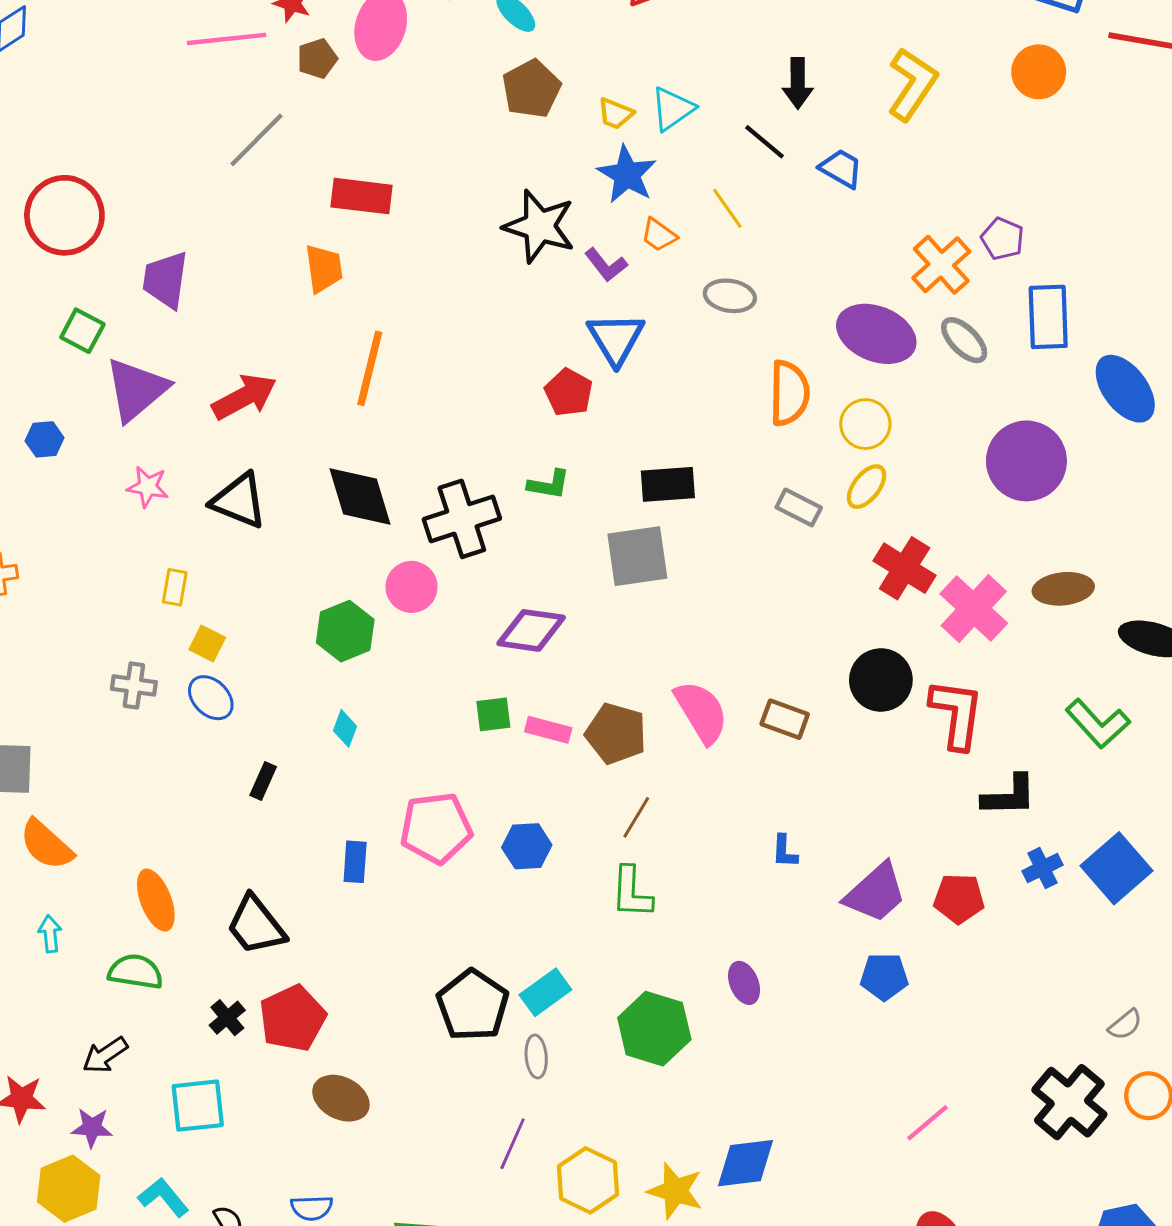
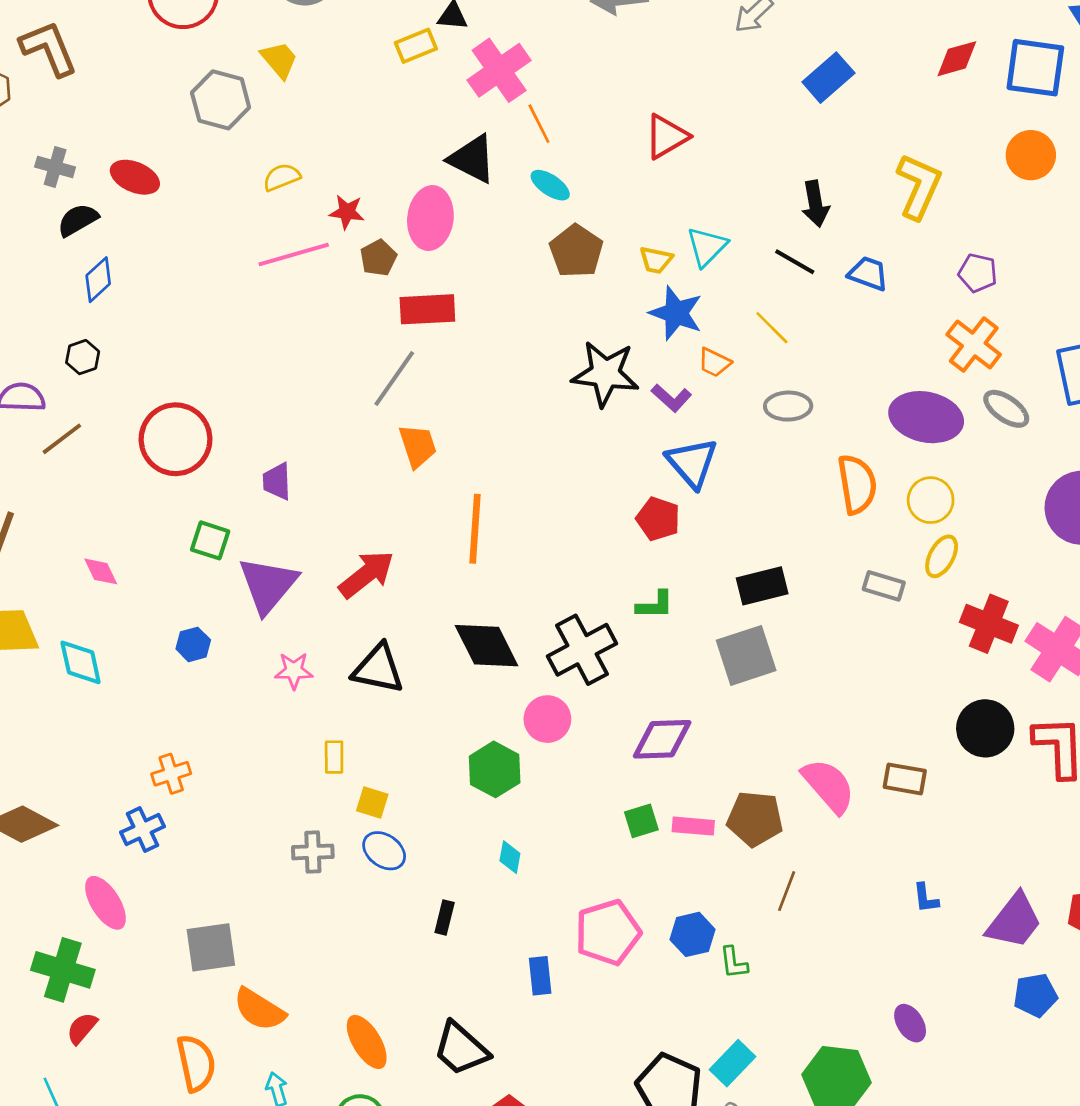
gray line: (257, 140) -> (394, 379), moved
red rectangle: (362, 196) -> (427, 309), moved
purple pentagon: (1003, 239) -> (978, 273), moved
purple trapezoid: (166, 280) -> (277, 481), size x0.7
green L-shape: (632, 892) -> (734, 963), moved, size x0.7

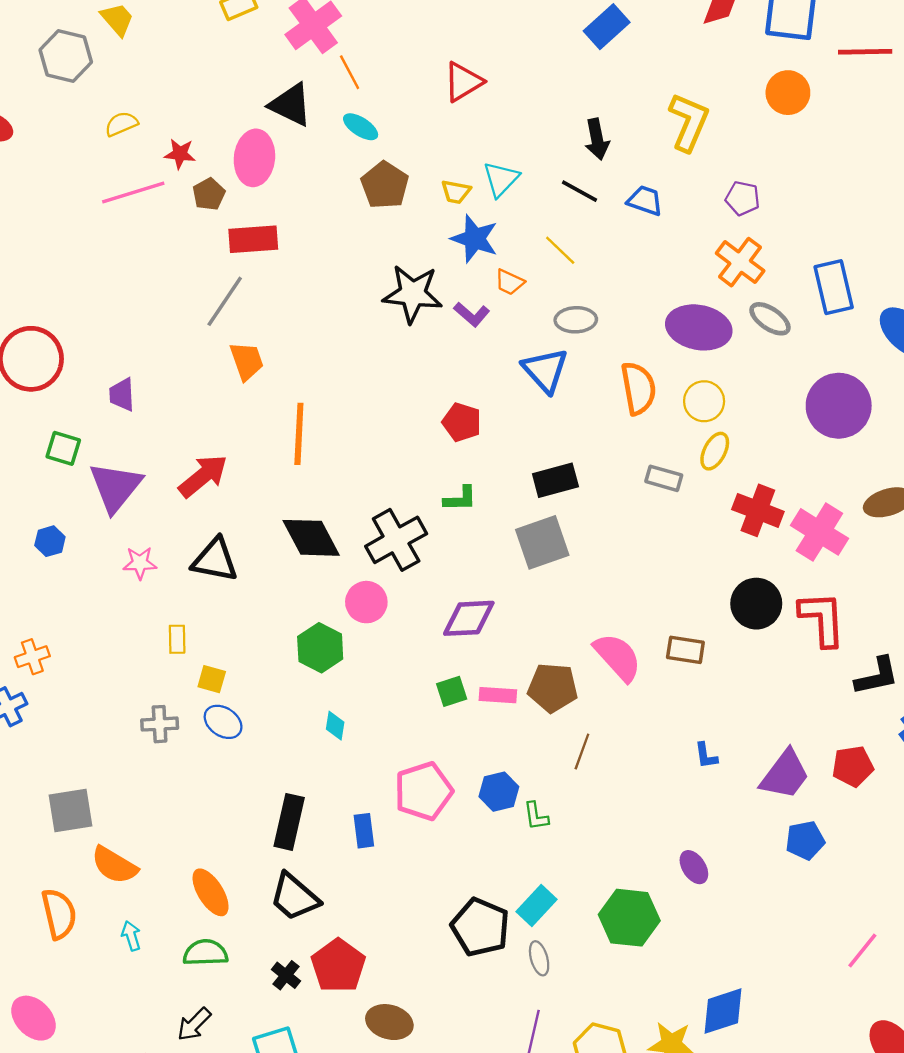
blue triangle: (692, 463) -> (545, 370), moved
black rectangle: (445, 918) -> (289, 822), moved, size x1.8

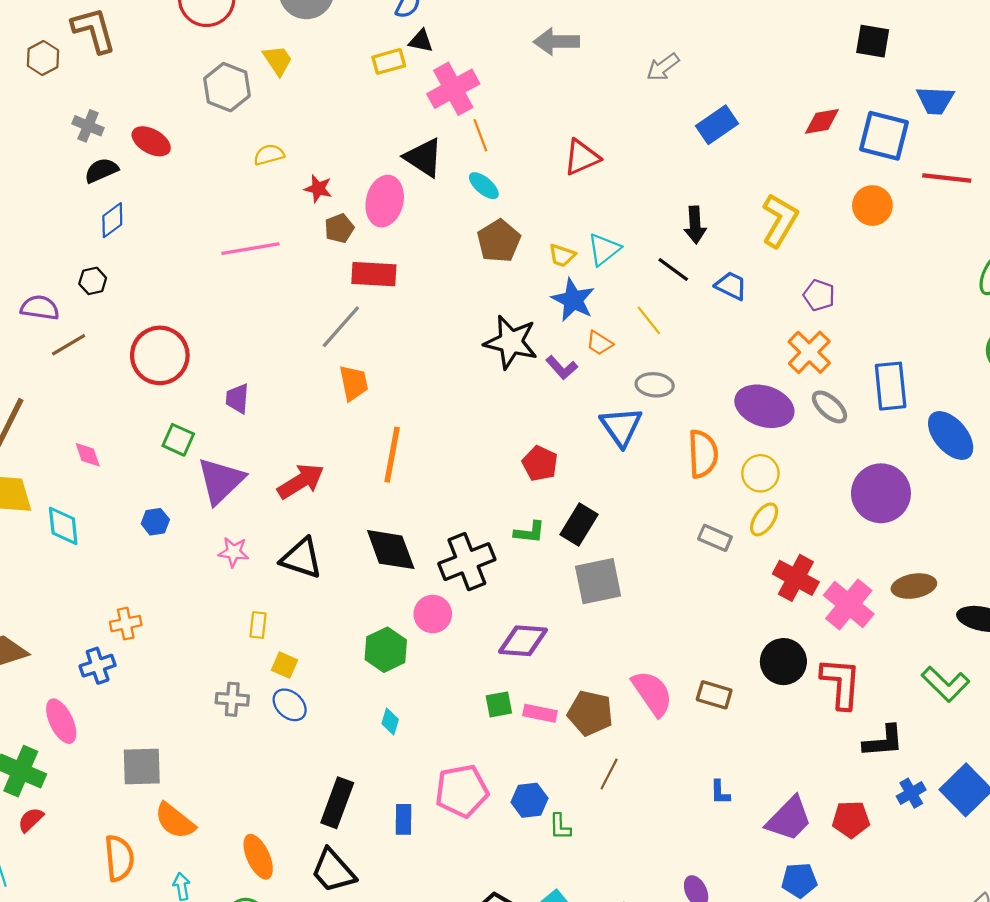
pink line: (133, 193) -> (251, 249), moved
black rectangle: (555, 480) -> (579, 524), moved, turned -51

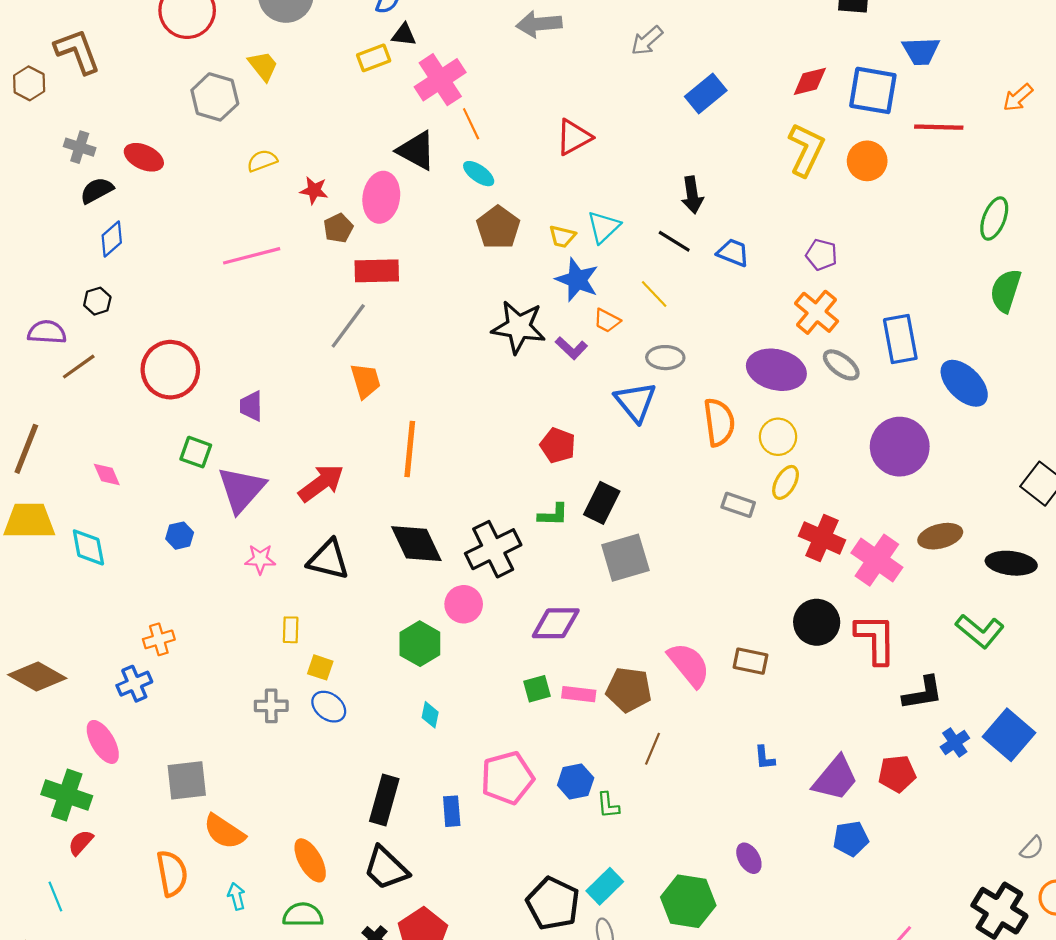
yellow L-shape: (780, 220) -> (806, 150), moved

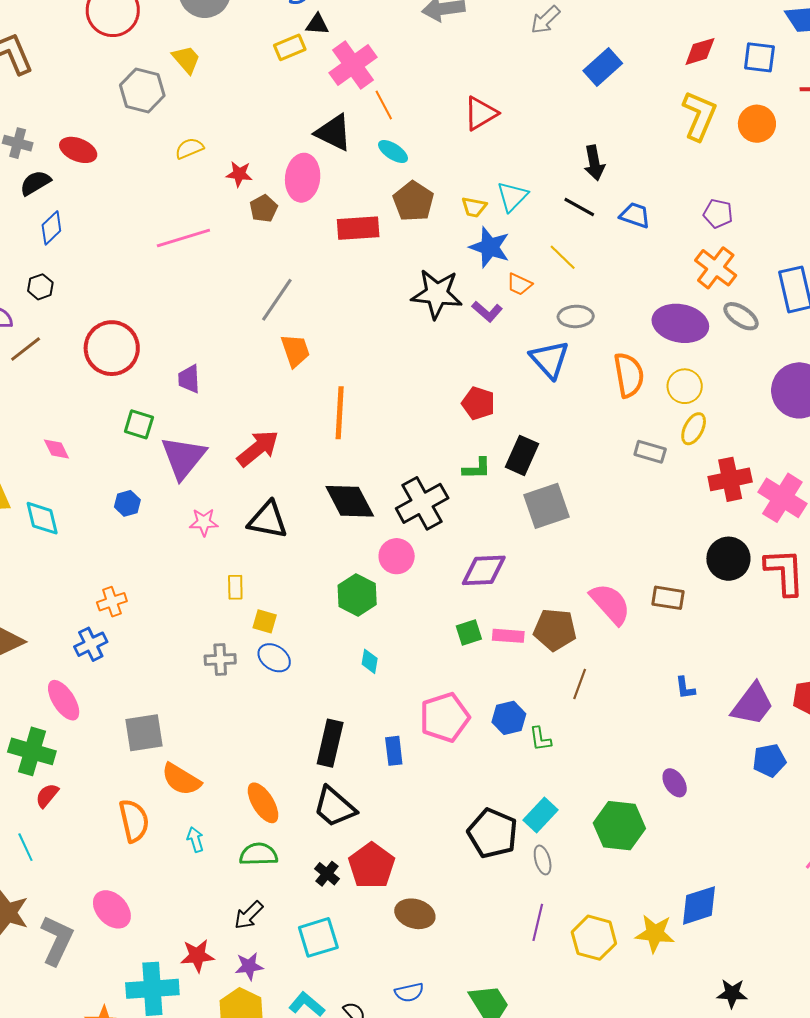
blue square: (873, 90) -> (759, 57), size x0.7
red rectangle: (377, 271) -> (358, 228), moved
red cross: (822, 538) -> (730, 479), turned -33

